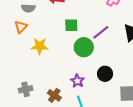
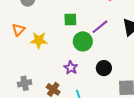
orange triangle: (21, 27) -> (18, 30), moved
purple star: (77, 81) -> (71, 68), moved

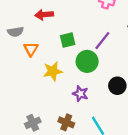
orange triangle: (18, 30) -> (31, 49), moved
yellow star: (39, 40) -> (53, 71), moved

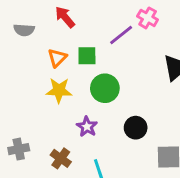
red arrow: (44, 15) -> (65, 17), turned 42
purple line: (102, 41) -> (121, 35), moved
orange triangle: (31, 49) -> (57, 58), moved

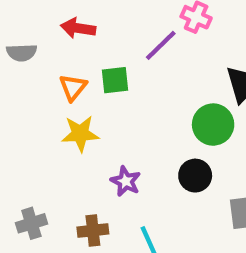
red arrow: (65, 17) -> (78, 28), turned -35
green circle: (105, 88) -> (213, 125), moved
brown cross: (61, 158) -> (93, 230), turned -36

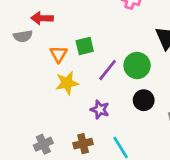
red arrow: (78, 28) -> (42, 18), moved
purple line: (161, 45) -> (108, 70), moved
green circle: (213, 125) -> (137, 66), moved

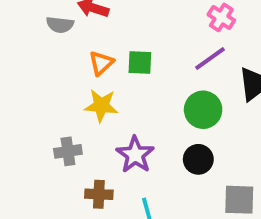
purple line: (108, 70) -> (210, 58), moved
purple star: (100, 110) -> (135, 155), size x1.4
gray cross: (43, 144) -> (68, 151), moved

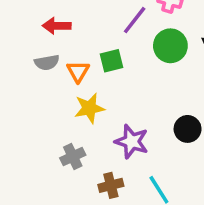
gray semicircle: (60, 25) -> (47, 63), moved
purple line: (210, 58) -> (135, 20), moved
green circle: (203, 110) -> (170, 46), moved

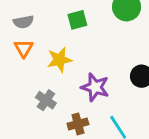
orange triangle: (78, 71) -> (24, 48), moved
gray cross: (73, 156) -> (46, 100), turned -30

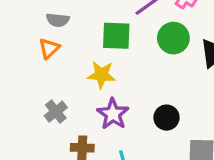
green square: (77, 20) -> (116, 36), size x1.4
yellow star: (59, 60) -> (101, 75), moved

